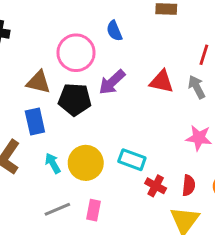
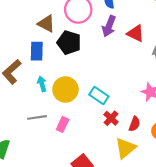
purple arrow: (112, 82) -> (109, 26), moved, turned -40
red triangle: (162, 82) -> (136, 33), moved

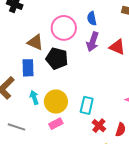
cyan rectangle: (99, 95) -> (87, 105), turned 72
gray line: (37, 117) -> (16, 127), moved, turned 30
pink rectangle: (63, 124) -> (56, 124), moved, turned 40

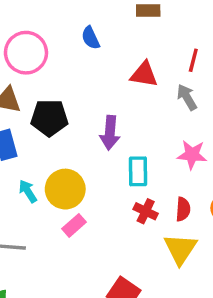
pink circle: (64, 28) -> (26, 53), moved
purple arrow: (93, 42) -> (110, 133), moved
cyan rectangle: (87, 105) -> (138, 171), moved

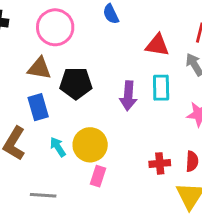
cyan rectangle: (138, 171) -> (161, 88), moved
red cross: (146, 211) -> (160, 163), turned -30
pink rectangle: (74, 225) -> (98, 176), turned -30

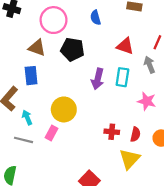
black pentagon: (76, 83) -> (72, 49), moved
cyan arrow: (58, 147) -> (27, 117), moved
pink rectangle: (98, 176) -> (52, 133), moved

